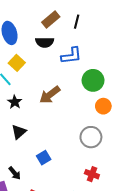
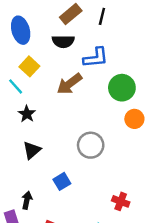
brown arrow: (50, 95) -> (69, 84), moved
gray circle: (91, 137) -> (91, 145), moved
black arrow: (15, 173) -> (27, 200), turned -128

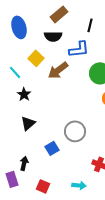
black line: (102, 16) -> (90, 25), moved
yellow square: (29, 66) -> (36, 58), moved
gray circle: (91, 145) -> (75, 131), moved

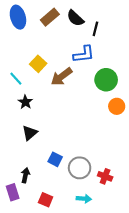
brown rectangle: (59, 14) -> (50, 17), moved
blue ellipse: (19, 27) -> (18, 17), moved
black semicircle: (53, 36) -> (75, 18), moved, turned 42
gray circle: (75, 131) -> (80, 168), moved
blue square: (52, 148) -> (55, 159), turned -32

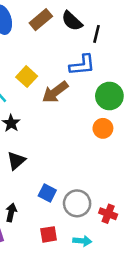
orange circle: (117, 106) -> (103, 128), moved
red square: (46, 200) -> (49, 234), moved, turned -32

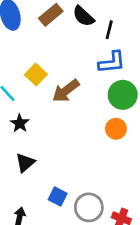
blue L-shape: (82, 65) -> (112, 62), moved

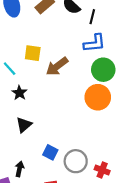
yellow square: (36, 75) -> (33, 53), turned -35
orange circle: (116, 129) -> (98, 97), size x1.5

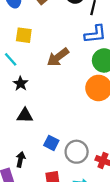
yellow square: (33, 53) -> (24, 35), moved
black triangle: (24, 125) -> (25, 115), turned 42

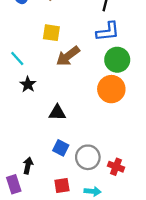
yellow square: (24, 35) -> (51, 33), moved
black triangle: (25, 115) -> (57, 113), moved

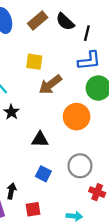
orange circle: (111, 89) -> (77, 117), moved
gray circle: (88, 157) -> (80, 166), moved
red square: (62, 185) -> (33, 209), moved

